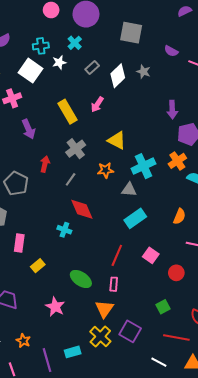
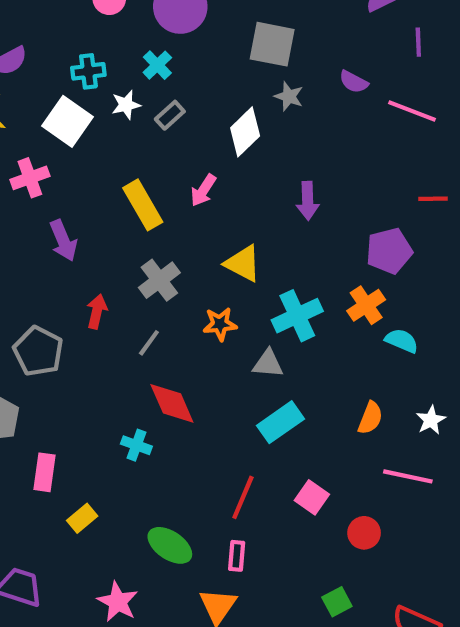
gray rectangle: (92, 68) -> (170, 115), moved
gray star: (143, 72) -> (289, 96), moved
purple arrow: (172, 110) -> (308, 201), moved

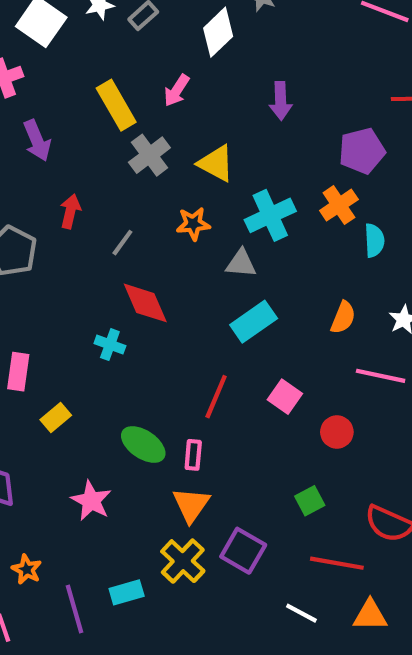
gray cross: (159, 280) -> (149, 155), moved
cyan semicircle: (402, 341) -> (374, 240), turned 64
pink rectangle: (237, 556) -> (193, 455), moved

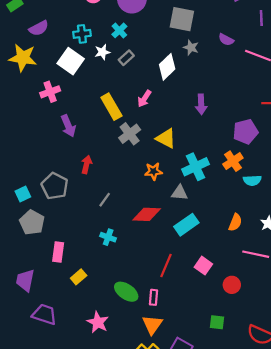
cyan semicircle: (374, 240) -> (252, 180), turned 90
gray line: (122, 243) -> (105, 200), moved
red diamond: (145, 303) -> (147, 214), moved, turned -64
green square: (310, 501) -> (217, 322), turned 35

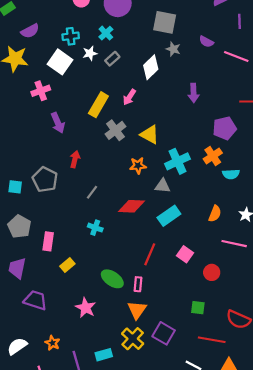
purple arrow: (201, 104) -> (194, 93), moved
yellow rectangle: (111, 107) -> (98, 105), turned 60
cyan square: (23, 194) -> (15, 187), turned 32
gray pentagon: (32, 222) -> (19, 226), moved

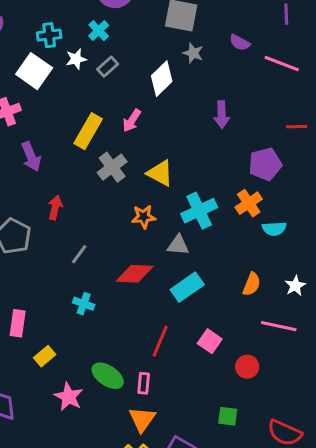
pink star: (86, 308) -> (69, 397), moved

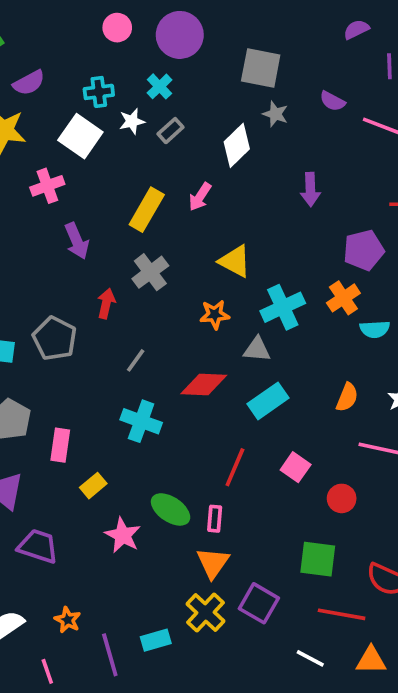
gray cross: (112, 167) -> (150, 272), moved
cyan cross: (84, 304) -> (141, 421), size x1.5
green square: (228, 416) -> (318, 559), size x1.5

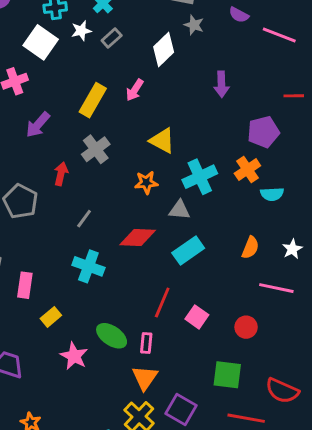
purple arrow: (77, 241) -> (38, 125), turned 64
pink square: (296, 467) -> (197, 317), moved

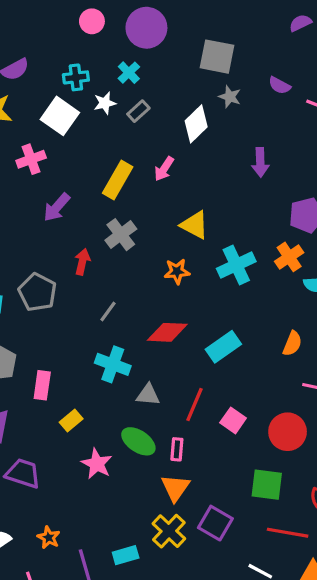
gray triangle: (180, 210) -> (148, 395), moved
red circle: (246, 327) -> (288, 432), size x1.5

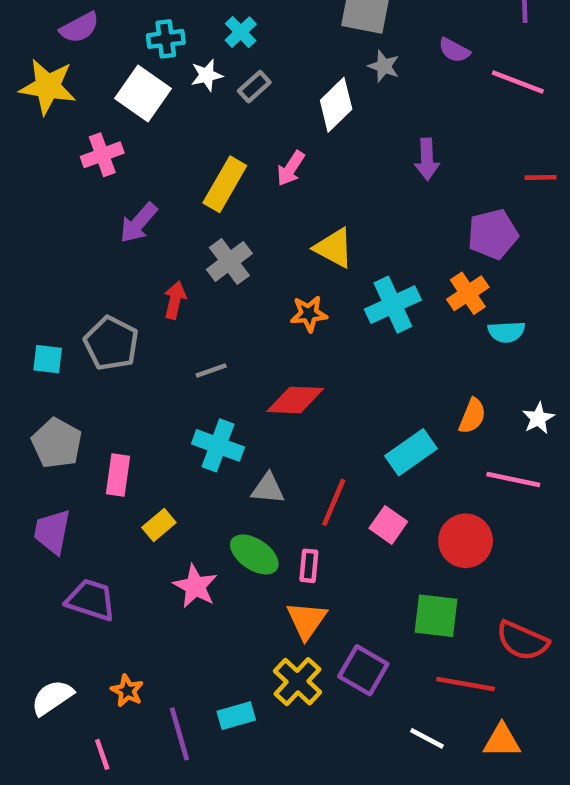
gray line: (108, 311) -> (211, 370), turned 35
cyan rectangle: (223, 347) -> (411, 452), moved

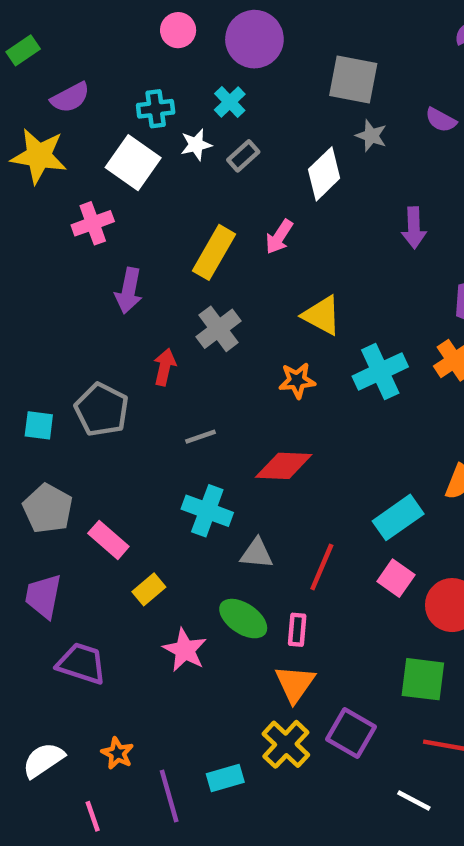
purple arrow: (139, 223) -> (129, 291), turned -30
pink rectangle: (118, 475) -> (108, 540), turned -57
pink square: (388, 525) -> (396, 578), moved

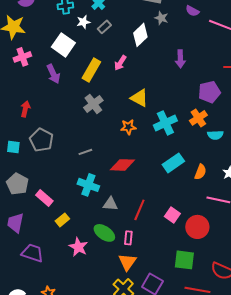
white square: (133, 163) -> (63, 45), moved
pink cross: (93, 223) -> (22, 57), moved
purple arrow: (129, 291) -> (53, 74), moved, turned -36
red arrow: (165, 367) -> (25, 109), moved
cyan rectangle: (398, 517) -> (173, 163), moved

